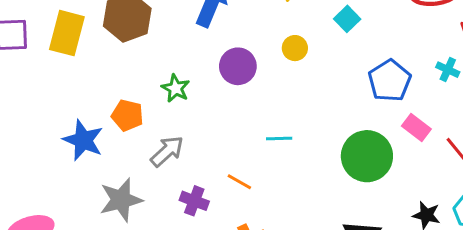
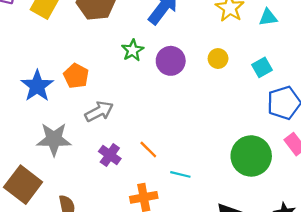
cyan square: (347, 19) -> (262, 67), moved
green star: (176, 88) -> (133, 50), moved
cyan line: (279, 139) -> (180, 174), moved

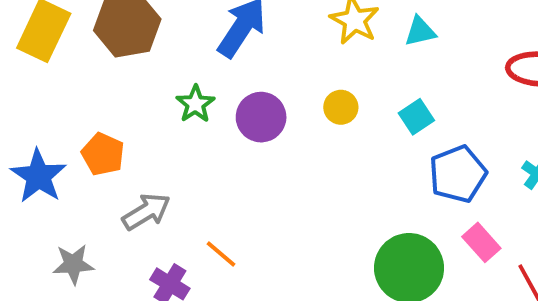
gray star: (54, 139) -> (73, 264), size x0.7
orange line: (148, 150) -> (221, 254), moved

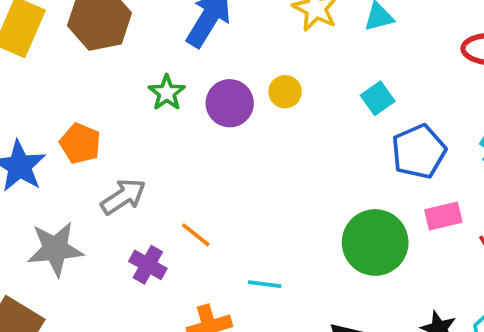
yellow circle: (341, 107) -> (285, 92), moved
pink rectangle: (481, 242) -> (443, 216), turned -60
gray star: (73, 264) -> (55, 249), size x1.4

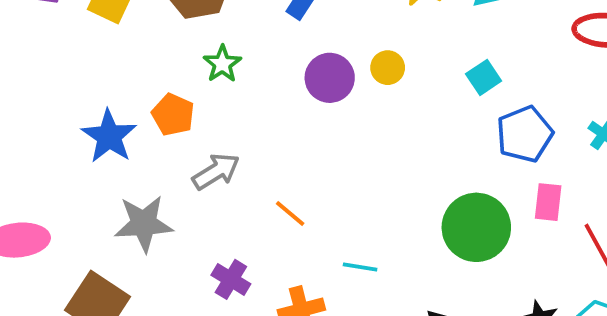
green star: (167, 93) -> (222, 64), moved
pink rectangle: (443, 216) -> (548, 202), turned -72
purple cross: (148, 265) -> (231, 279), moved

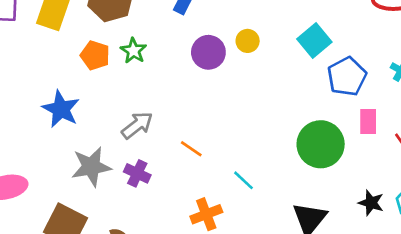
cyan square: (484, 77) -> (314, 41), size x1.4
orange pentagon: (173, 115) -> (95, 55), moved
cyan line: (360, 267) -> (243, 180), turned 40
purple cross: (231, 279) -> (137, 173), moved

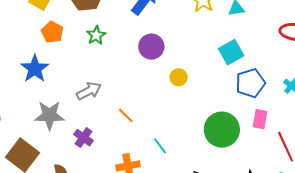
yellow circle: (248, 41) -> (179, 77), moved
orange pentagon: (95, 55) -> (52, 32), moved
purple cross: (137, 173) -> (83, 138), moved

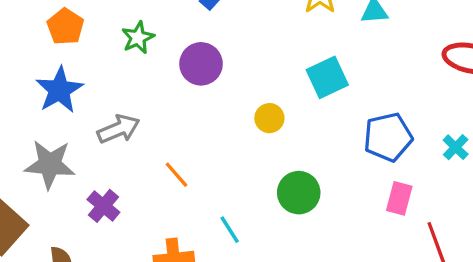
purple circle: (151, 47) -> (201, 64), moved
cyan square: (231, 52) -> (327, 77), moved
blue star: (35, 69) -> (59, 90), moved
green circle: (222, 130) -> (299, 193), moved, size x0.7

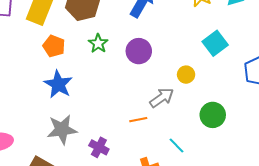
gray arrow: (119, 129) -> (162, 98), moved
orange line: (177, 175) -> (138, 120), turned -48

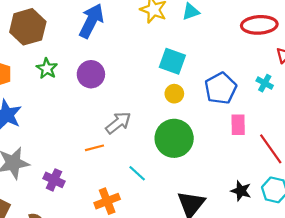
cyan square: (215, 43) -> (172, 61), turned -30
yellow circle: (186, 75) -> (174, 94), moved
green circle: (213, 115) -> (174, 138), size x1.4

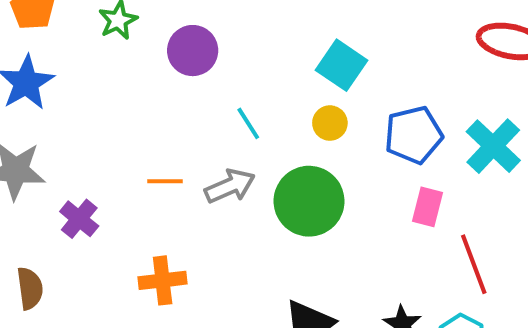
cyan cross: (265, 83) -> (493, 146), size x1.8
gray arrow: (118, 123) -> (230, 186), moved
cyan line: (137, 173) -> (248, 123), moved

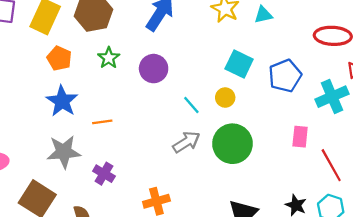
yellow circle: (330, 123) -> (225, 98), moved
blue pentagon: (414, 135) -> (285, 76), moved
cyan cross: (493, 146) -> (332, 97), turned 32
orange line: (165, 181) -> (102, 122), moved

